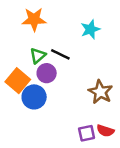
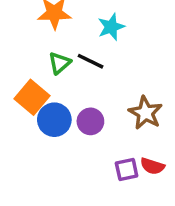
cyan star: (90, 29) -> (111, 27), moved
purple circle: (47, 73) -> (90, 121), moved

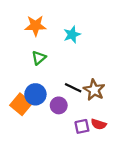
black line: (90, 61) -> (73, 88), moved
orange square: (32, 97) -> (21, 104), moved
purple circle: (90, 121) -> (59, 105), moved

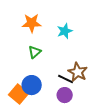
brown star: (94, 90) -> (78, 72), moved
purple circle: (59, 105) -> (65, 95), moved

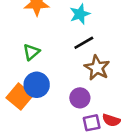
green triangle: (35, 52) -> (31, 52), moved
black line: (66, 79) -> (84, 43), moved, turned -56

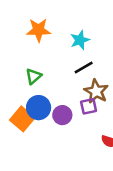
purple circle: (80, 98) -> (62, 115), moved
purple square: (92, 123) -> (89, 106), moved

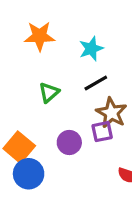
green triangle: (34, 76) -> (49, 92), moved
blue circle: (39, 108) -> (29, 174), moved

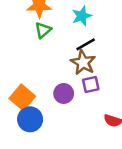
green triangle: (49, 92) -> (43, 30), moved
brown star: (112, 113) -> (83, 62), moved

